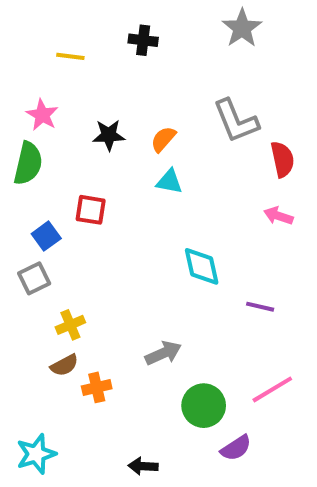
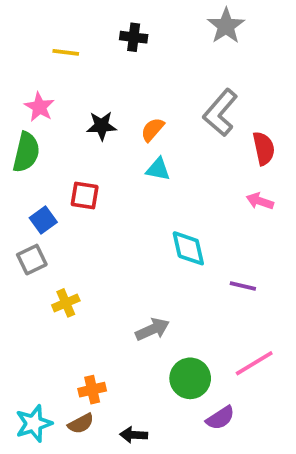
gray L-shape: (236, 121) -> (220, 113), turned 63
brown semicircle: (64, 365) -> (81, 424), moved
orange cross: (97, 387) -> (92, 390), moved

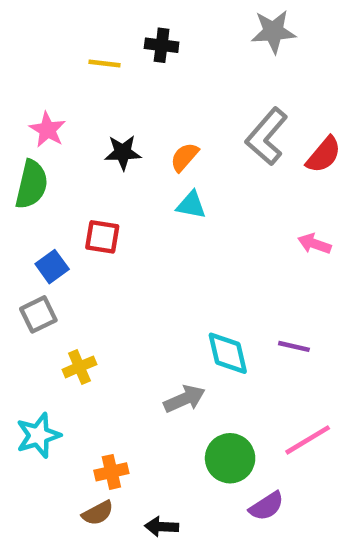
gray star: (226, 26) -> (273, 32), turned 30
yellow line: (66, 52) -> (105, 63), moved
red semicircle: (264, 148) -> (324, 155), moved, turned 52
cyan diamond: (188, 248) -> (228, 353), moved
cyan star: (34, 424) -> (38, 435), moved

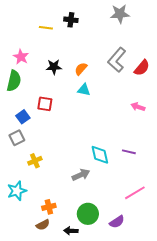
green circle: (230, 458) -> (88, 214), moved

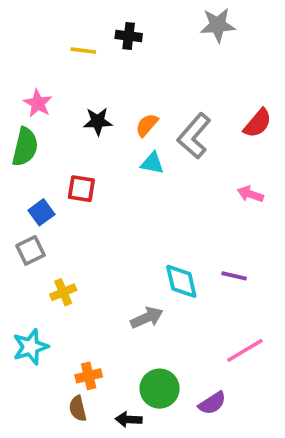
gray L-shape: (117, 60) -> (194, 136), moved
brown semicircle: (43, 225) -> (78, 409), turned 104

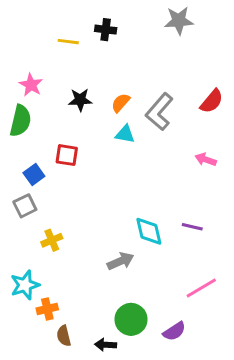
orange cross: (89, 376) -> (47, 309), moved

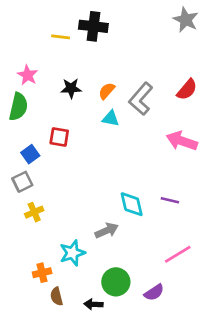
gray star: (179, 21) -> (186, 20), moved, turned 30
black cross: (106, 30) -> (93, 26), size x1.5
pink arrow: (206, 160) -> (182, 141), size x1.6
yellow cross: (52, 240) -> (34, 212), moved
cyan star: (25, 285) -> (72, 253), moved

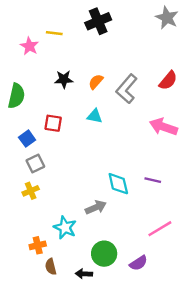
black cross: (93, 26) -> (98, 21), moved, turned -30
pink star: (28, 75) -> (29, 46), moved
cyan triangle: (111, 119) -> (95, 116), moved
gray square: (22, 182) -> (35, 164), moved
cyan star: (72, 253) -> (65, 228), turned -30

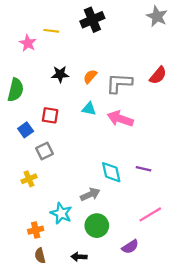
gray L-shape: (127, 89) -> (119, 83), turned 52
pink arrow: (163, 127) -> (120, 119), moved
gray square: (35, 164) -> (45, 151), moved
green circle: (104, 254) -> (97, 226), moved
brown semicircle: (51, 267) -> (40, 256), moved

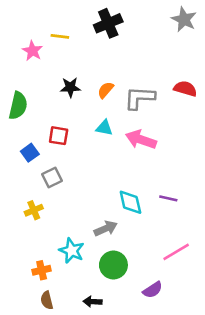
red semicircle: (158, 75) -> (185, 89), turned -114

